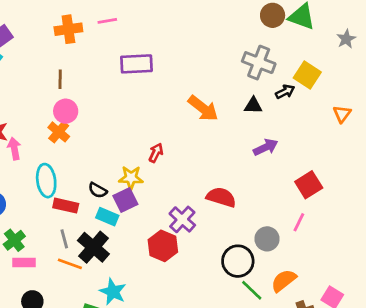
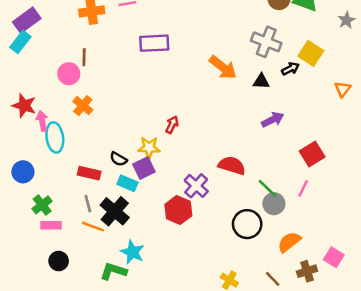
orange arrow: (203, 108) -> (223, 67), moved
pink circle: (66, 111) -> (69, 74), moved
cyan ellipse: (46, 181) -> (55, 137), moved
green line: (252, 290) -> (268, 188), moved

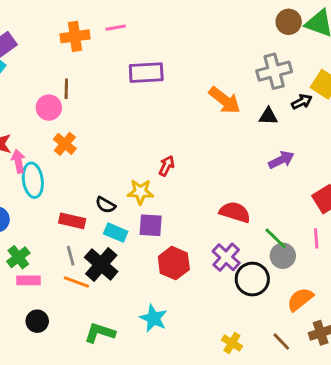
gray cross: (266, 42) -> (274, 71), turned -36
purple square: (144, 168) -> (151, 225), moved, turned 30
purple cross: (196, 186) -> (226, 257), moved
pink line: (303, 188) -> (316, 238), turned -30
cyan star: (132, 252) -> (153, 318), moved

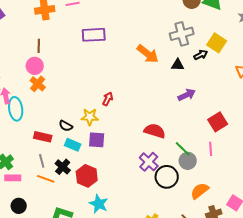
pink circle: (49, 108) -> (35, 66), moved
red hexagon: (174, 263) -> (87, 176), moved
black cross: (101, 264) -> (63, 167), size x0.7

